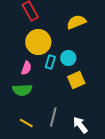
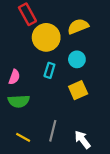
yellow circle: (38, 42) -> (46, 37), moved
cyan circle: (68, 58) -> (77, 59), moved
pink semicircle: (26, 68) -> (14, 77), moved

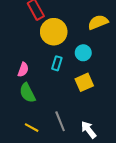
yellow semicircle: (78, 26) -> (98, 22), moved
green semicircle: (19, 101) -> (27, 93), turned 66
gray line: (53, 131) -> (60, 121), turned -36

